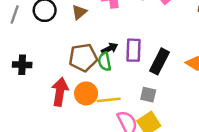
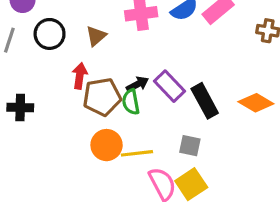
purple rectangle: (133, 50) -> (169, 86), turned -45
black rectangle: (160, 61) -> (205, 101), turned -55
red arrow: (60, 92) -> (80, 76), moved, size x0.7

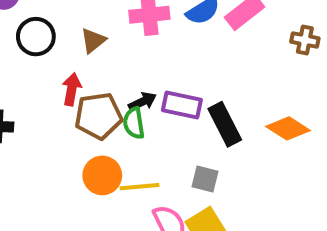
purple rectangle: (169, 86) -> (182, 105), turned -36

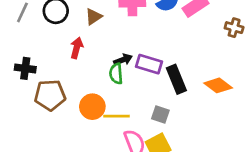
brown pentagon: (98, 116) -> (50, 95), moved

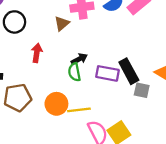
brown triangle: (94, 17) -> (62, 23), moved
purple rectangle: (149, 64) -> (108, 73), moved
gray square: (160, 115) -> (142, 90), moved

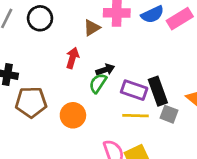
red arrow: (37, 53) -> (72, 58), moved
green semicircle: (74, 72) -> (98, 83), turned 36
yellow line: (79, 110) -> (135, 116), moved

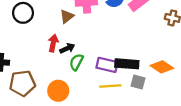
black arrow: (105, 70) -> (67, 48), moved
black rectangle: (158, 91) -> (127, 64), turned -60

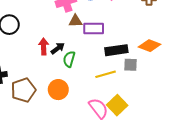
brown triangle: (67, 16) -> (75, 21), moved, turned 48
purple rectangle: (107, 65) -> (94, 29), moved

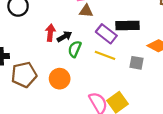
purple rectangle: (94, 29) -> (106, 34), moved, turned 30
black rectangle: (116, 50) -> (128, 25), moved
yellow line: (106, 74) -> (105, 55), moved, turned 30

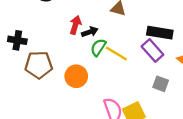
purple rectangle: (106, 34) -> (152, 51), moved
yellow line: (105, 55) -> (116, 54), moved
gray square: (136, 63) -> (161, 84), moved

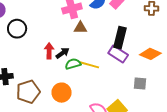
black rectangle: (160, 33) -> (120, 38), turned -70
green semicircle: (98, 47) -> (73, 64), turned 56
gray square: (161, 84) -> (140, 83), moved

